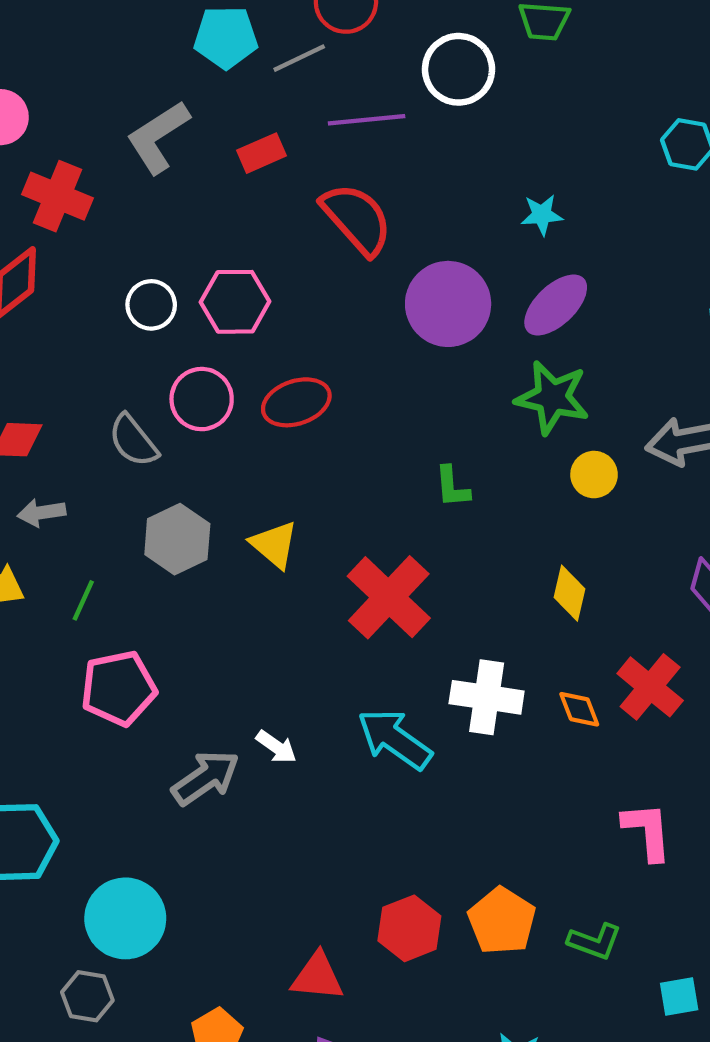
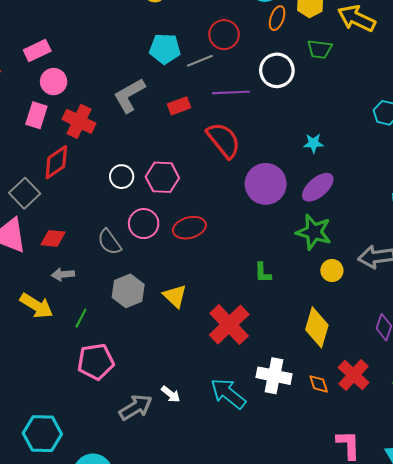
yellow diamond: (569, 593) -> (317, 327), size x1.5

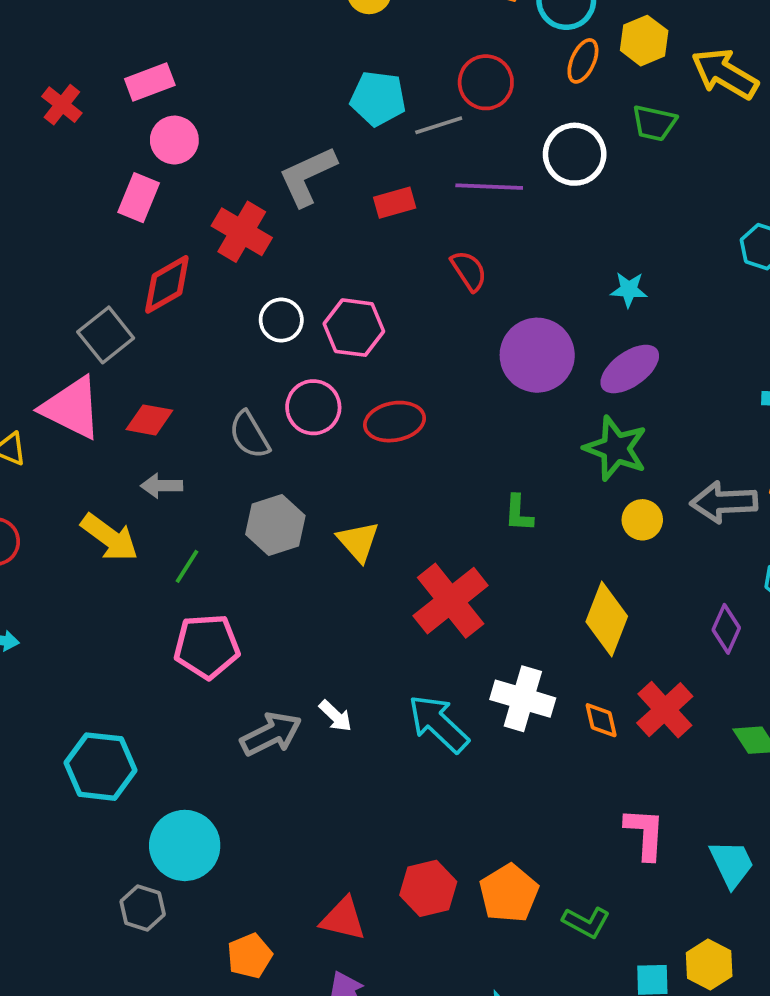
red cross: (79, 121) -> (242, 232), moved
red semicircle: (224, 140) -> (469, 271), size x0.6

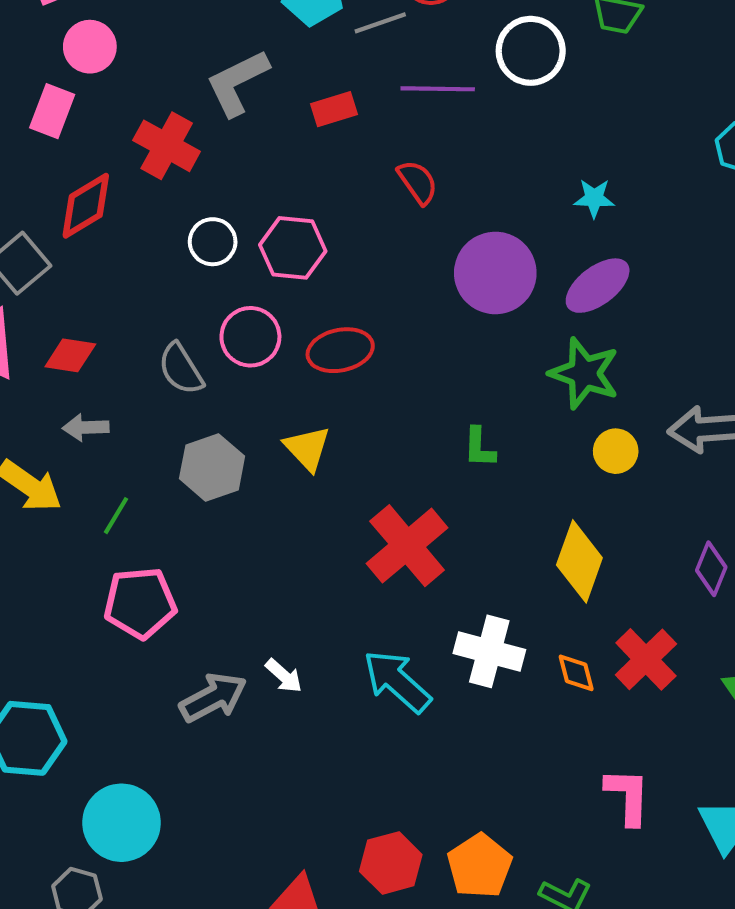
yellow triangle: (358, 541) -> (307, 448), moved

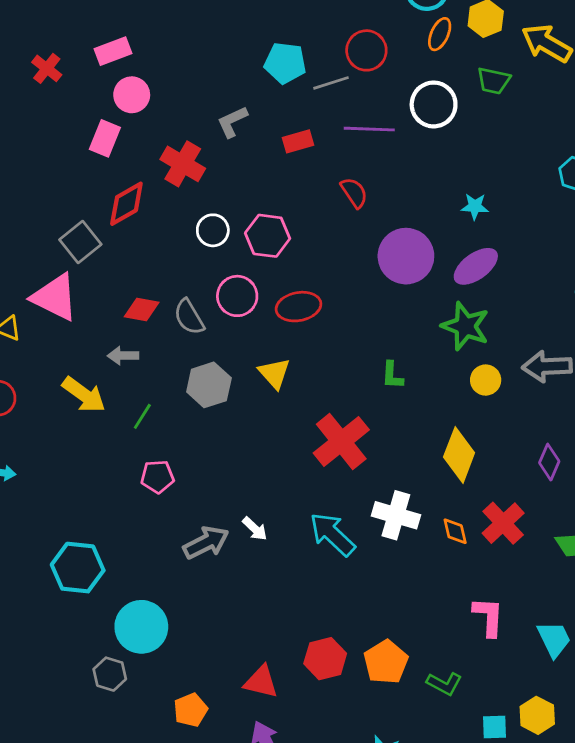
gray L-shape: (237, 83) -> (232, 122), size x0.7
red diamond: (70, 355) -> (142, 310), moved
pink pentagon: (140, 603) -> (157, 477), size x0.7

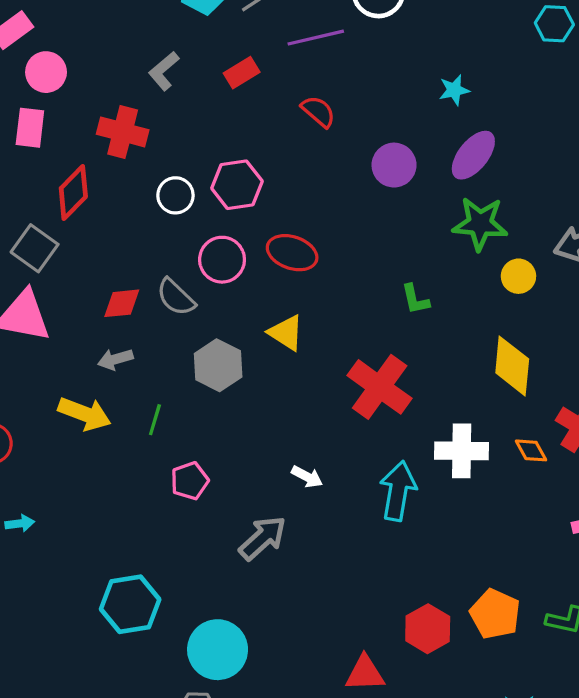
purple circle: (406, 256) -> (394, 165), size x0.7
red ellipse: (298, 307) -> (292, 253), turned 45
white arrow: (255, 529) -> (307, 477), moved
cyan arrow: (332, 534) -> (398, 491), turned 72

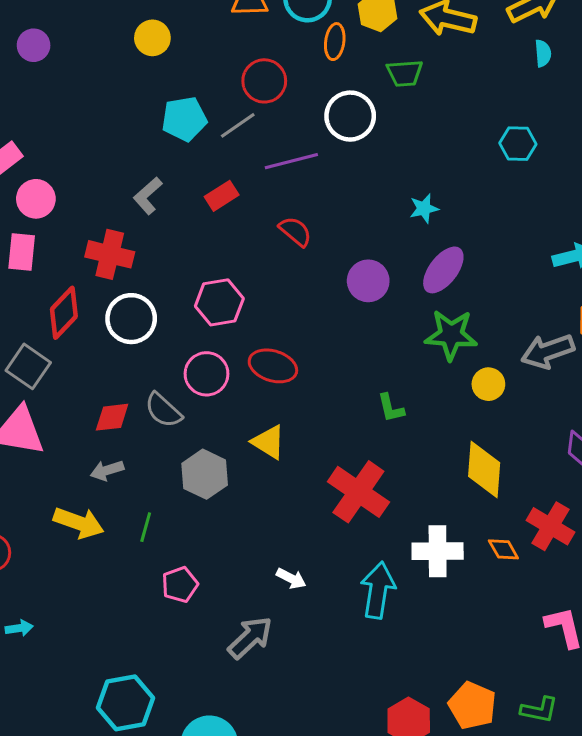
white circle: (175, 195) -> (131, 319), moved, size x1.4

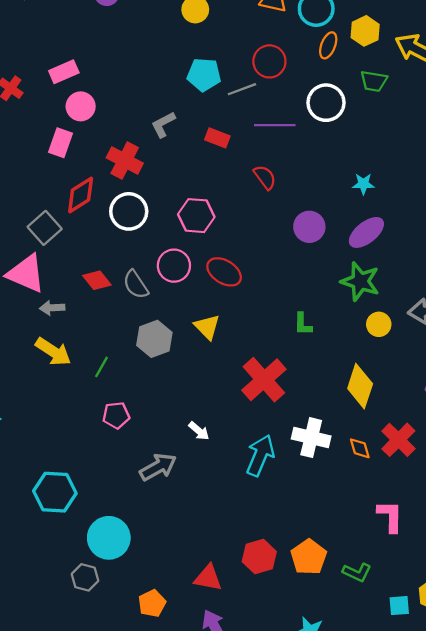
red rectangle: (222, 196) -> (217, 138), turned 40
red diamond: (112, 417) -> (97, 280), turned 44
gray arrow: (107, 470) -> (52, 308), moved

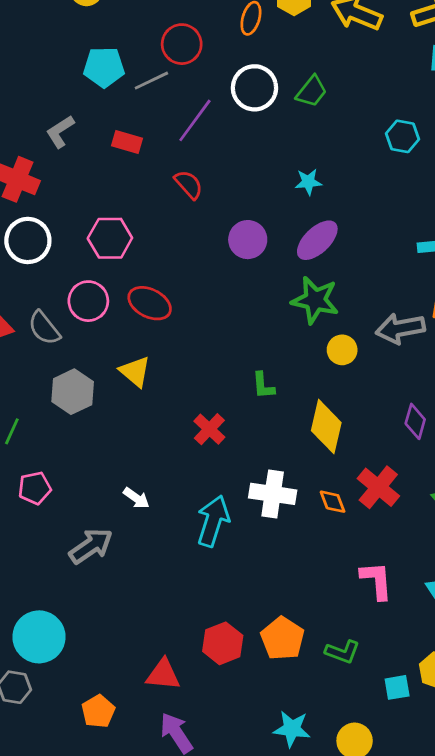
green trapezoid: (374, 81) -> (312, 91), moved, turned -56
purple line: (275, 125) -> (195, 120), turned -48
green L-shape: (303, 324) -> (263, 385), moved
red cross: (264, 380) -> (209, 429), size x0.6

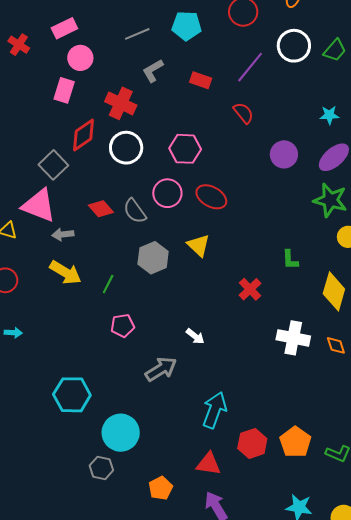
gray line: (151, 81) -> (137, 34), moved
cyan arrow: (213, 521) -> (215, 410), moved

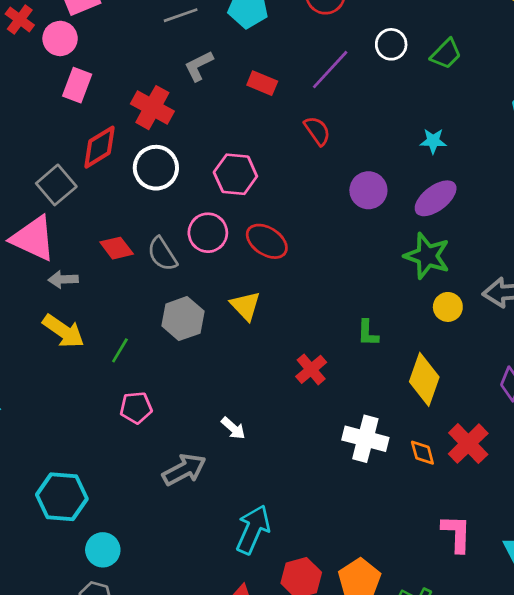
white circle: (294, 46) -> (391, 44), size x0.7
pink circle: (80, 58) -> (60, 38), moved
cyan circle: (121, 433) -> (103, 550), moved, size x0.7

